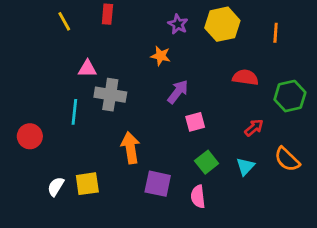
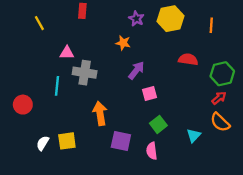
yellow line: (64, 21) -> (39, 23), moved
red arrow: (254, 128) -> (219, 98), moved
cyan triangle: (245, 166) -> (194, 135), moved

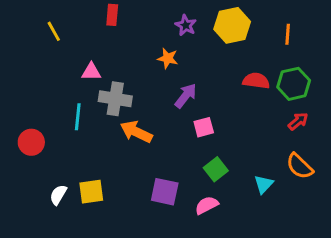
green hexagon: (222, 74) -> (294, 84), moved
red arrow: (219, 98) -> (298, 121), moved
orange arrow: (100, 113) -> (136, 132), moved, turned -55
pink semicircle: (152, 151) -> (207, 205), turned 70

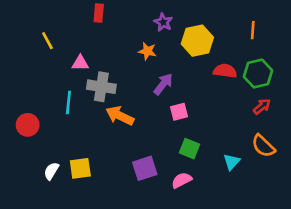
yellow hexagon: (232, 25) -> (197, 41), moved
yellow line: (54, 31) -> (47, 41), moved
green square: (216, 169) -> (190, 149), turned -30
purple square: (165, 192) -> (145, 168), turned -30

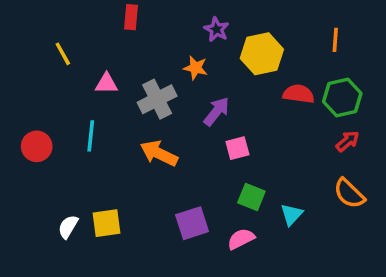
gray cross: (101, 87) -> (157, 99), moved, turned -36
red circle: (28, 125) -> (37, 146), moved
cyan triangle: (232, 162) -> (292, 214), moved

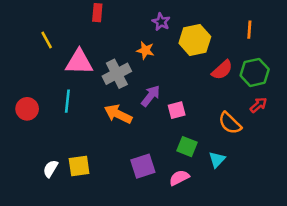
pink triangle: (106, 83) -> (79, 62), size x1.6
red semicircle: (299, 94) -> (222, 70), turned 130
purple arrow: (217, 111) -> (151, 96), moved
orange semicircle: (349, 194) -> (230, 123), moved

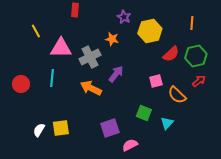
pink square: (177, 110) -> (156, 81), moved
pink semicircle: (179, 178) -> (130, 145), moved

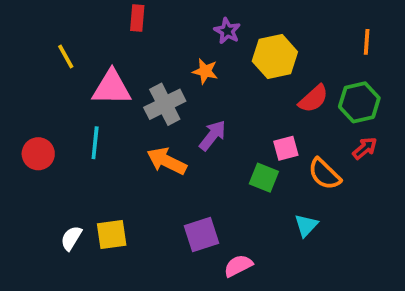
orange line: (192, 23) -> (367, 42), moved
green square: (144, 113) -> (264, 178), moved

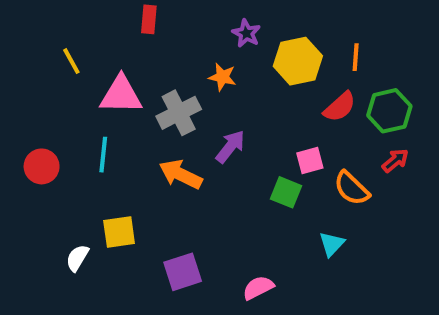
orange line: (367, 42) -> (356, 57), moved
yellow square: (112, 234) -> (119, 232), moved
purple square: (202, 234) -> (183, 272), moved

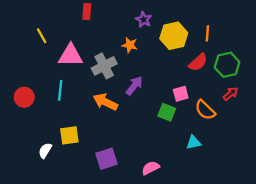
cyan triangle: (332, 244) -> (193, 142), turned 35

